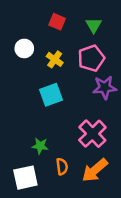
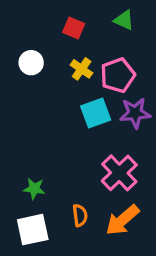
green triangle: (94, 25) -> (124, 20), moved, turned -35
yellow cross: (55, 59) -> (82, 69), moved
cyan square: (51, 95) -> (96, 113), moved
green star: (40, 146) -> (34, 189), moved

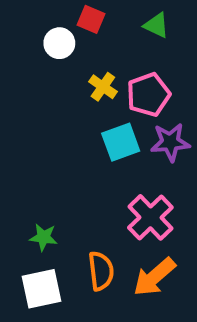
red square: (74, 28) -> (91, 19), moved
white circle: (31, 63) -> (59, 43), moved
orange semicircle: (80, 215) -> (101, 271), size x1.4

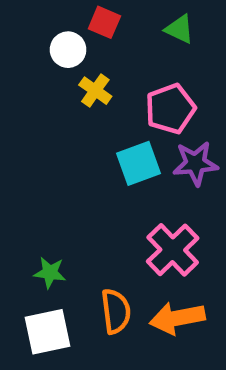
yellow cross: (103, 87) -> (95, 91), moved
orange arrow: (154, 277) -> (177, 318), turned 30

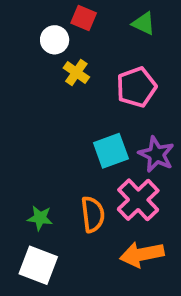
cyan square: (139, 163) -> (111, 151), moved
purple star: (195, 163) -> (156, 154), moved, turned 30
orange semicircle: (116, 311) -> (93, 214), moved
white square: (48, 332) -> (38, 265), turned 33

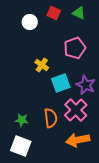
red square: (84, 18) -> (54, 13), moved
yellow cross: (76, 73) -> (42, 65), moved

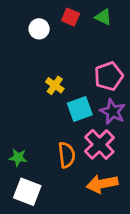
pink pentagon: (75, 48) -> (109, 76), moved
green star: (22, 120) -> (18, 158), moved

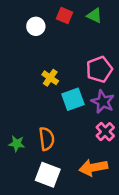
pink cross: (99, 144) -> (105, 132), moved, size x0.7
orange semicircle: (67, 155) -> (47, 139), moved
white square: (27, 192) -> (48, 175), moved

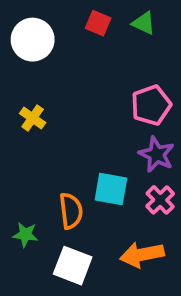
white circle: (36, 26) -> (33, 40), moved, size x1.5
yellow cross: (50, 78) -> (33, 118), moved
cyan square: (73, 99) -> (111, 189), moved, turned 30
green star: (17, 144) -> (25, 235), moved

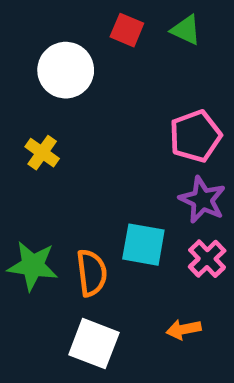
white circle: (33, 40) -> (66, 70), moved
green star: (25, 235) -> (33, 266), moved, size x1.5
orange arrow: (142, 255) -> (184, 329), size x0.6

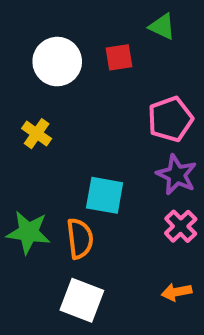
red square: (127, 30) -> (119, 57), moved, turned -32
cyan square: (143, 245) -> (105, 195), moved
orange arrow: (184, 329) -> (177, 292), moved

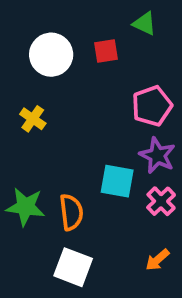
cyan square: (105, 195) -> (117, 181), moved
orange arrow: (177, 292) -> (157, 260), turned -30

